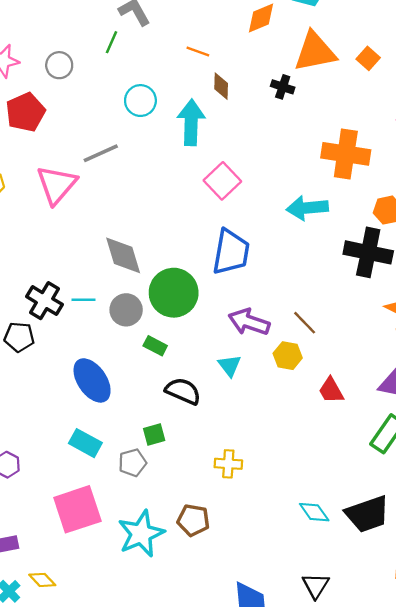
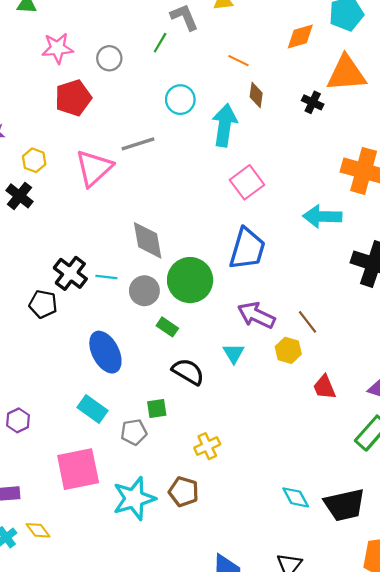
yellow cross: (228, 464) -> (207, 446), moved, turned -35

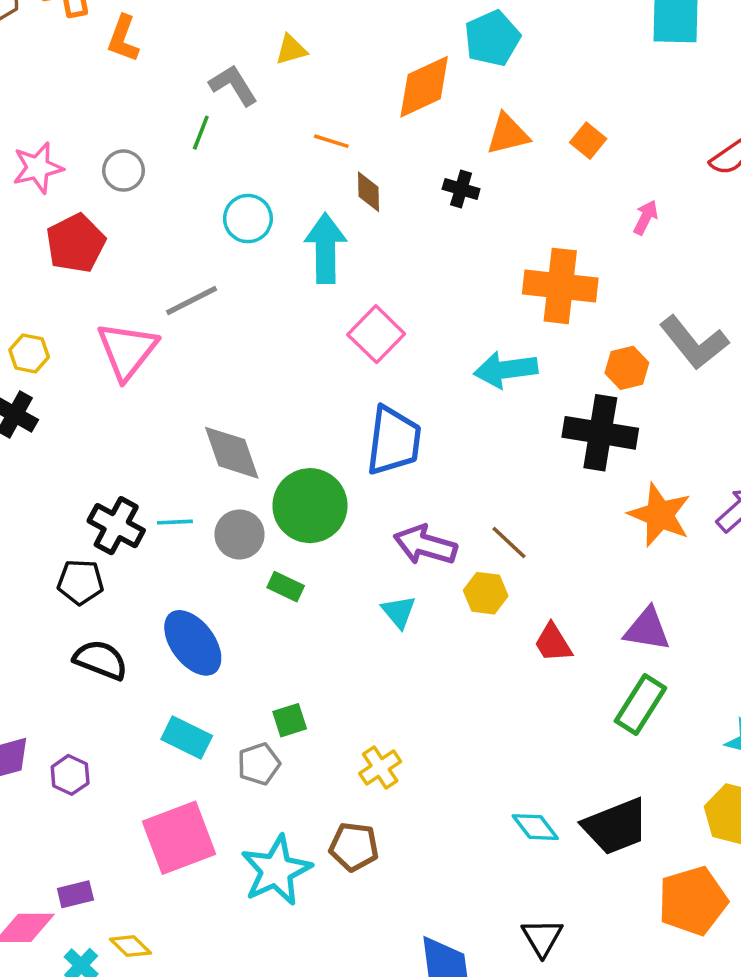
orange diamond: (300, 37) -> (424, 87), size x1.4
orange triangle: (346, 74) -> (508, 134), size x0.7
black semicircle: (188, 372) -> (101, 660), moved

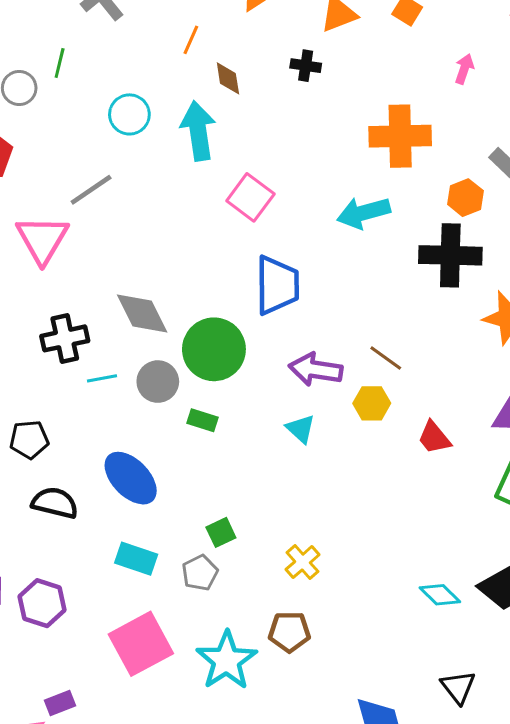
green line: (201, 133) -> (60, 63), moved
orange line: (331, 141) -> (191, 40), turned -76
black cross: (116, 526) -> (65, 338), moved, turned -33
purple hexagon: (70, 775) -> (42, 603), size x1.4

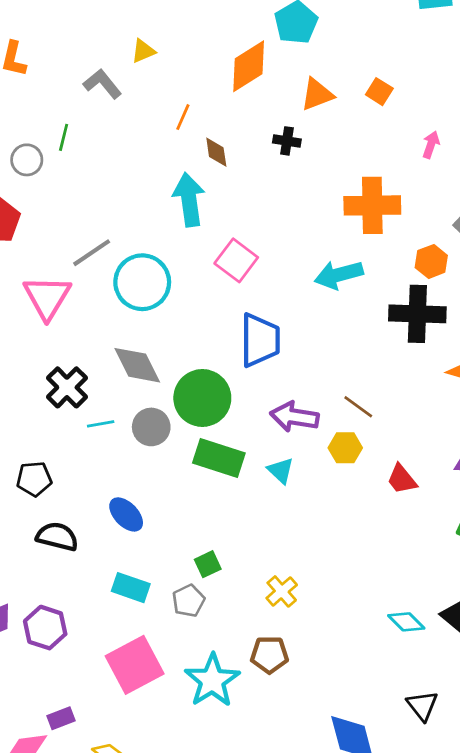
cyan circle: (129, 114) -> (142, 282), moved, size x1.5
black cross: (65, 338) -> (67, 387), turned -33
green rectangle: (203, 420) -> (219, 458), moved, size x1.8
blue ellipse: (131, 478) -> (126, 514), size x0.7

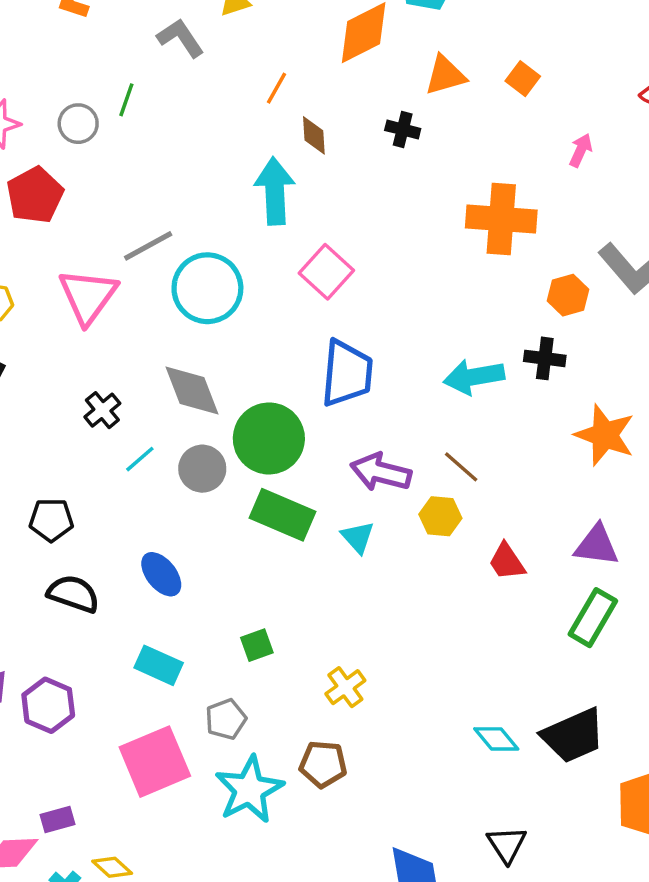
cyan arrow: (339, 275) -> (474, 377), moved
black cross: (417, 314) -> (545, 358), size x0.6
black cross: (67, 387) -> (102, 410), size x0.7
cyan line: (101, 424) -> (140, 459), turned -36
gray pentagon: (188, 601) -> (226, 719), moved

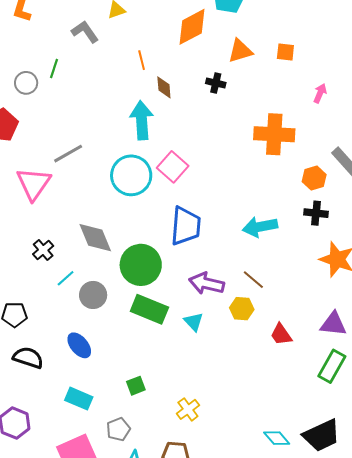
orange square: (523, 79) -> (285, 52), turned -30
orange line: (276, 88) -> (142, 60), turned -42
cyan circle: (207, 288) -> (131, 175), moved
black cross: (545, 358) -> (316, 213), moved
gray circle: (202, 469) -> (93, 295), moved

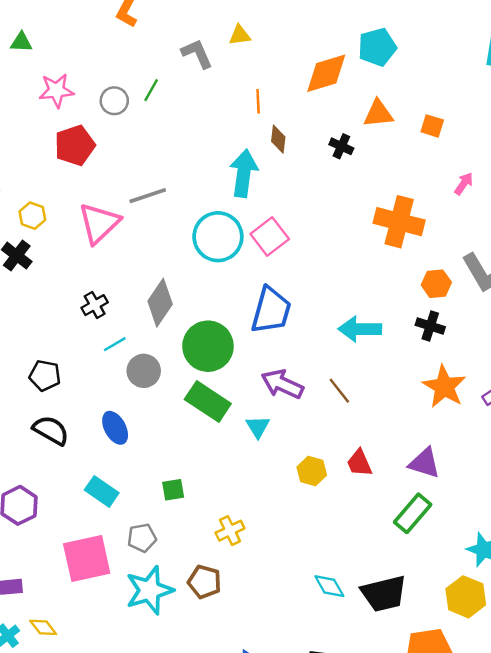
gray diamond: (95, 238) -> (160, 303), turned 45
yellow hexagon: (242, 309) -> (312, 471), moved

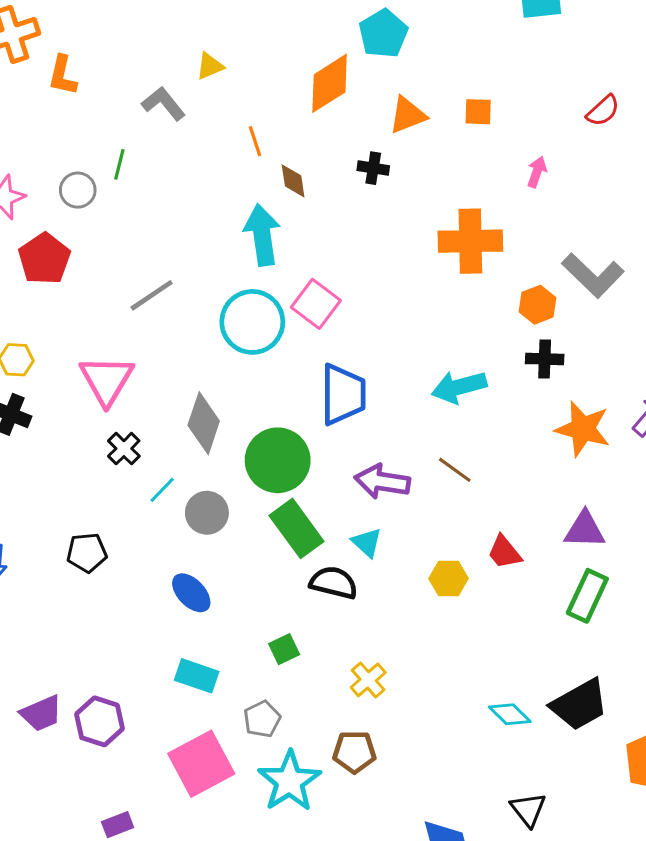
pink triangle: (99, 223) -> (107, 380), moved
green rectangle: (208, 401) -> (296, 528), turned 36
black semicircle: (51, 430) -> (334, 583), moved

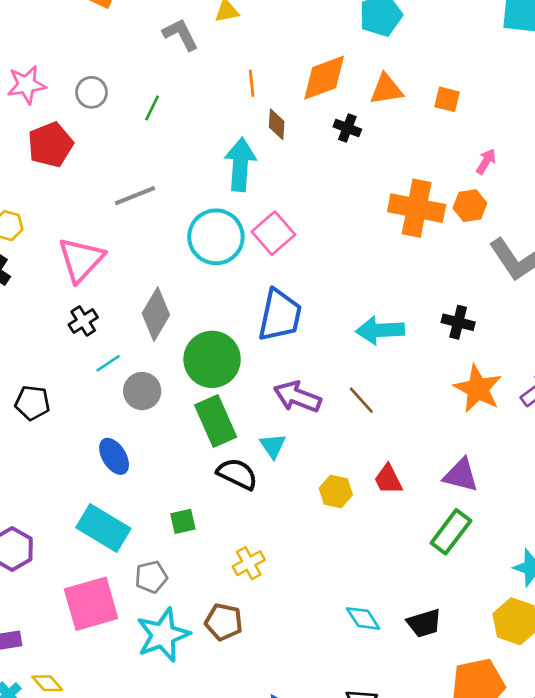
orange diamond: (330, 83) -> (324, 78), moved
green line: (119, 164) -> (152, 108), moved
orange hexagon: (538, 305) -> (470, 206), moved
cyan rectangle: (197, 676) -> (103, 528), size x1.4
black trapezoid: (579, 705) -> (424, 623), size x0.7

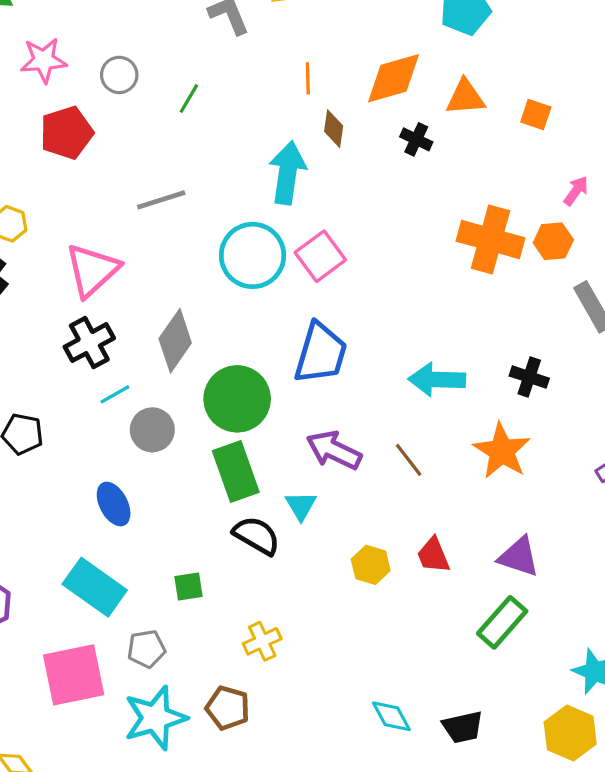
black cross: (83, 321) -> (89, 343), size x1.4
orange star: (478, 389) -> (502, 451), moved

